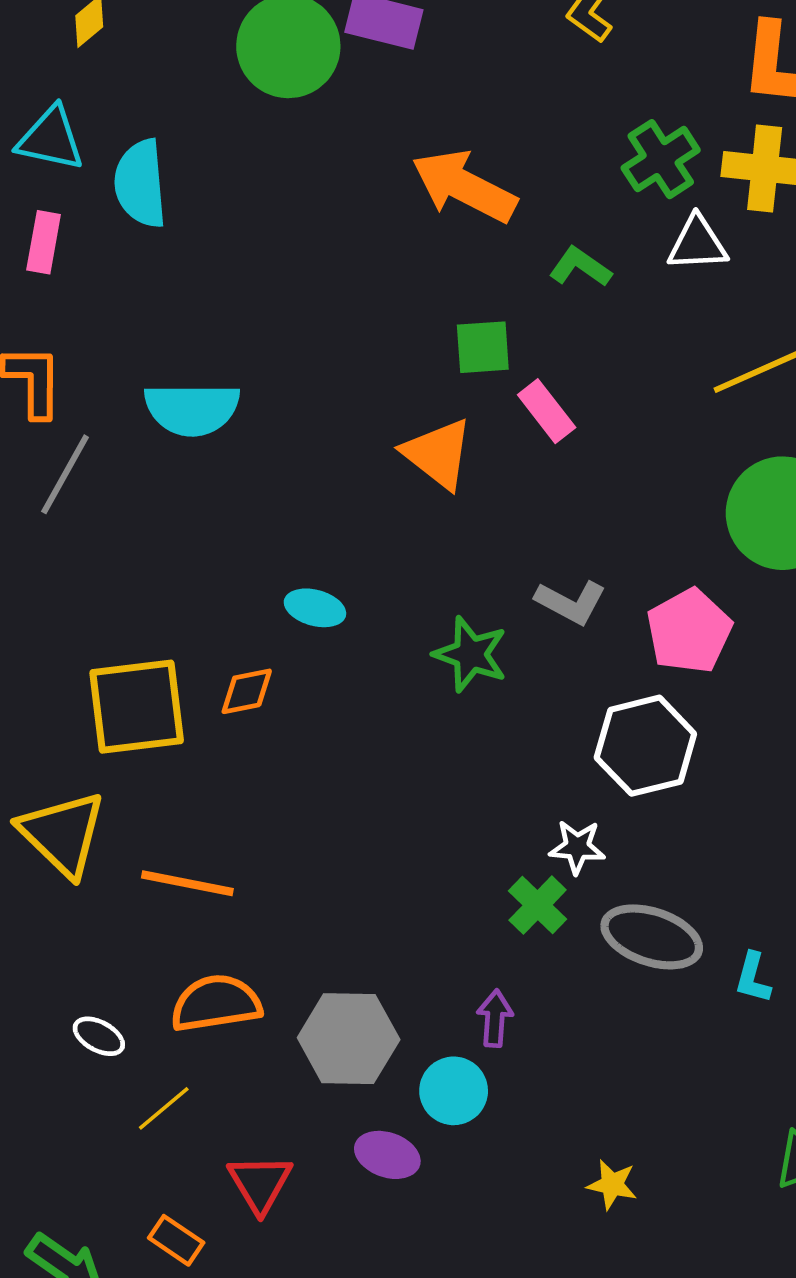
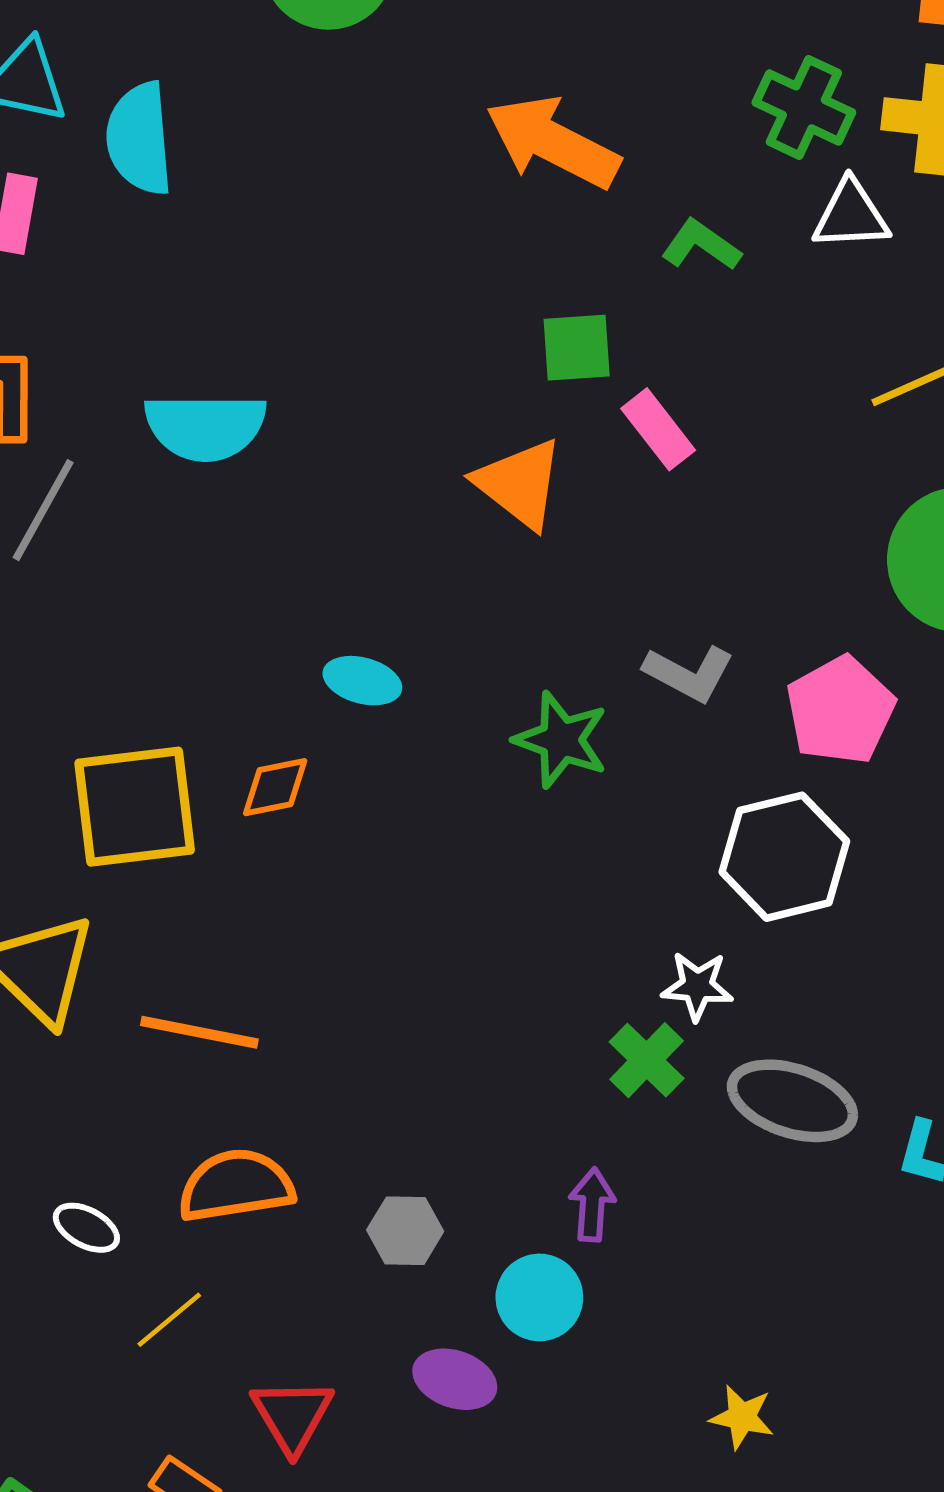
green cross: (661, 159) -> (804, 107), turned -32
gray hexagon: (349, 1039) -> (405, 1231), size x0.6

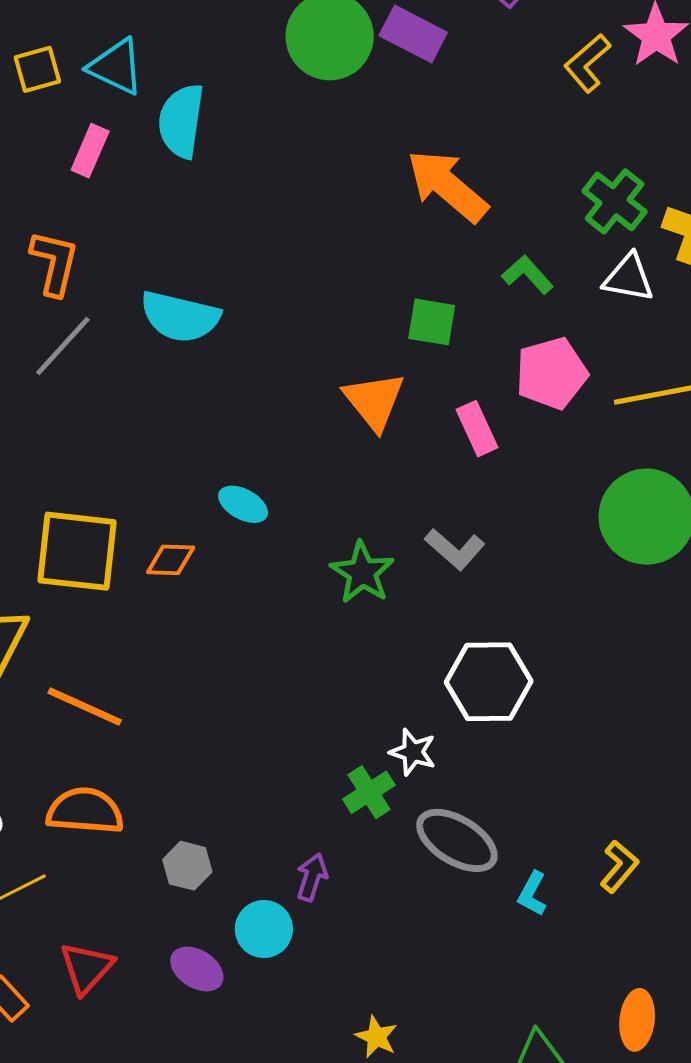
pink rectangle: (658, 429) -> (477, 429), moved
pink pentagon: (840, 710) -> (551, 373), moved

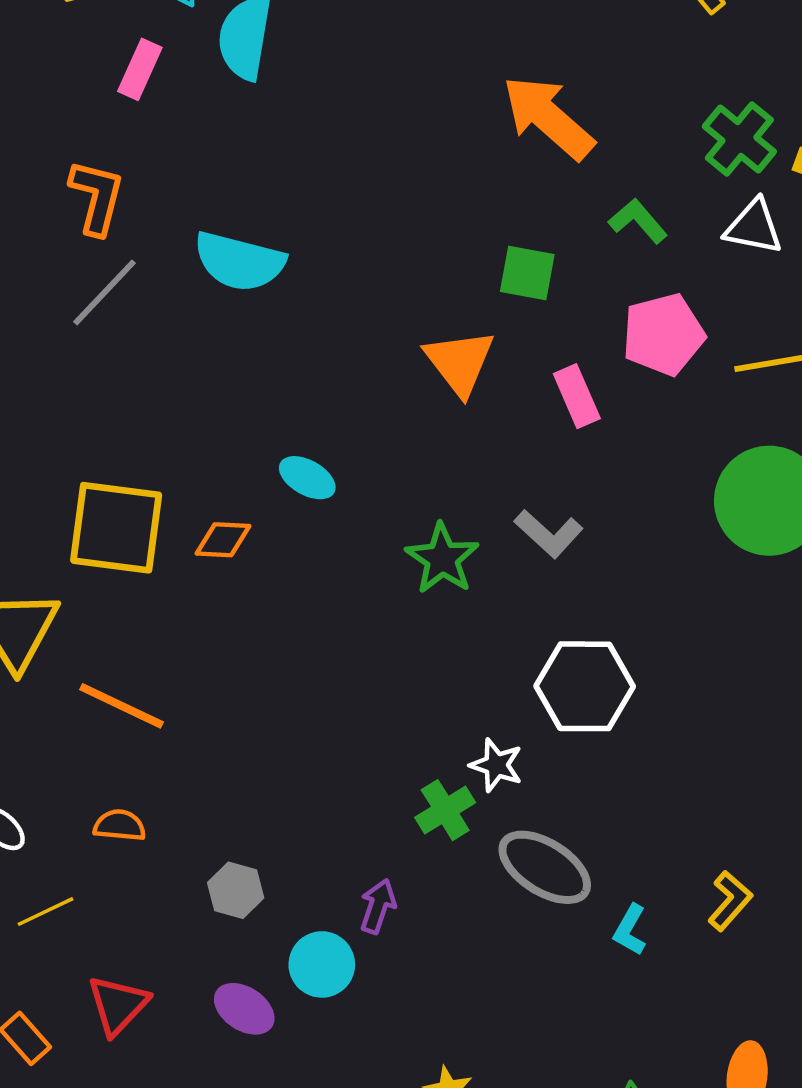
orange semicircle: (85, 811) -> (120, 825), size x0.6

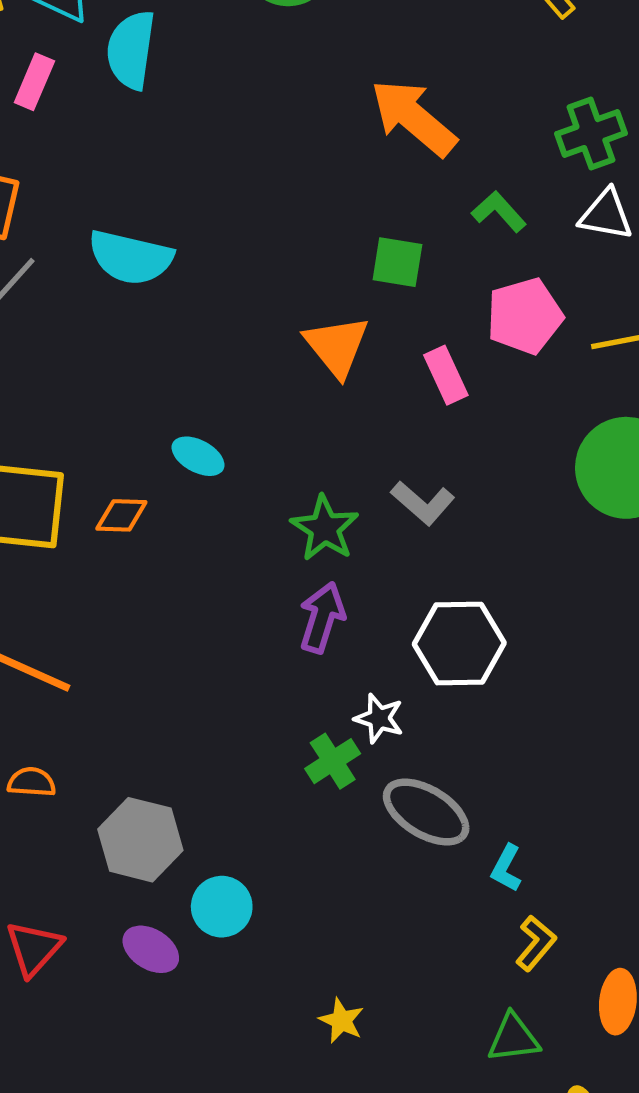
green cross: (739, 139) -> (591, 134), turned 32
gray hexagon: (236, 890) -> (140, 840), size x1.6
yellow L-shape: (730, 901) -> (536, 943), moved
purple arrow: (378, 906) -> (322, 617), moved, size x1.4

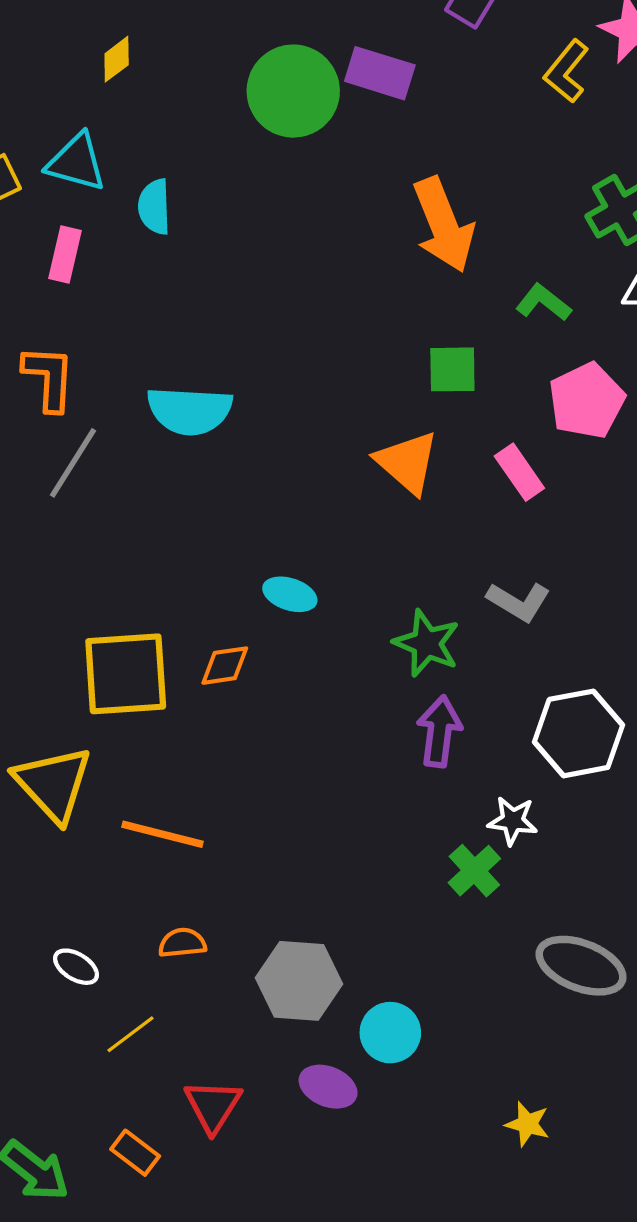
cyan semicircle: (131, 50) -> (154, 207), size x0.7
orange arrow: (414, 118) -> (443, 225), turned -142
gray ellipse: (426, 812) -> (581, 966), moved

